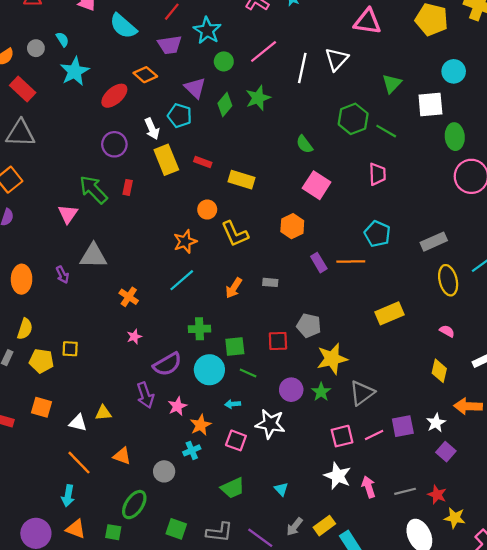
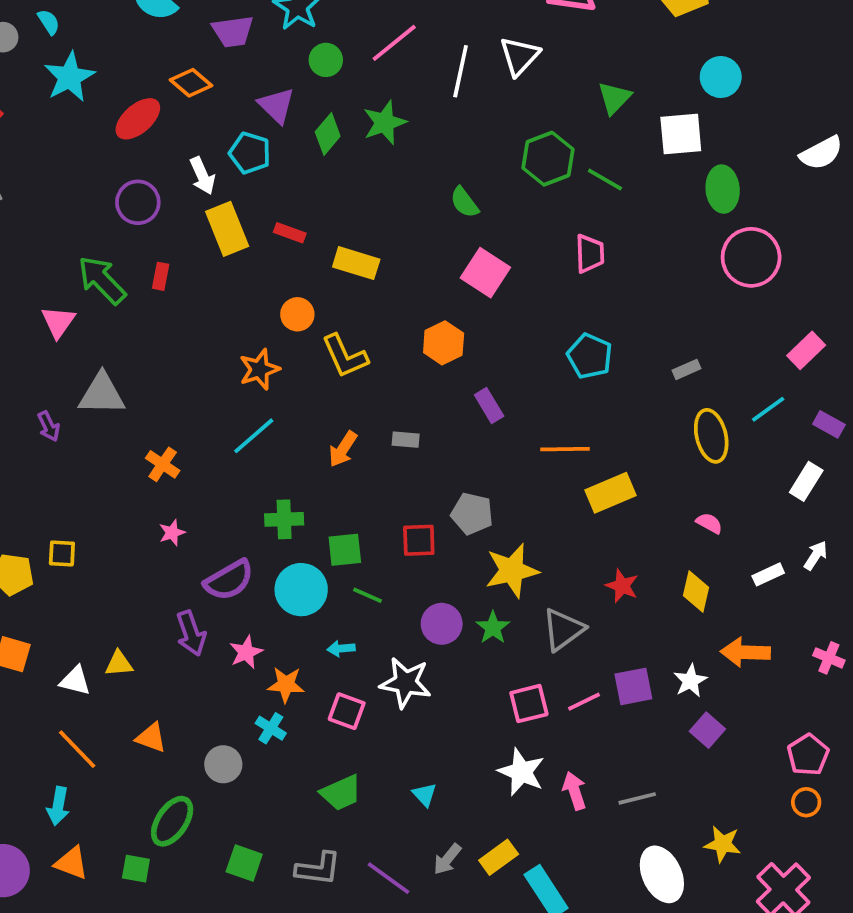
gray rectangle: (434, 242) -> (687, 369), size x0.6
orange line: (351, 261) -> (565, 449), moved
orange star: (201, 425) -> (286, 685), turned 30
cyan cross: (192, 450) -> (271, 728), turned -35
red star: (437, 495) -> (622, 586), moved

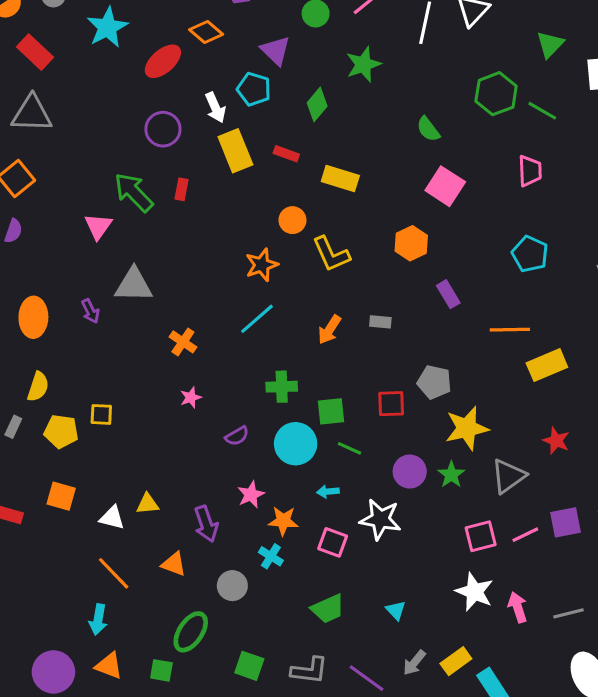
green diamond: (328, 134) -> (317, 104), moved
purple semicircle: (229, 580) -> (237, 436), size x0.6
purple arrow: (191, 633) -> (206, 524), moved

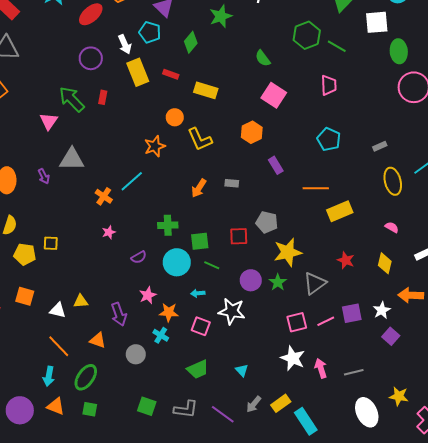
cyan line: (257, 319) -> (132, 181), moved
green ellipse: (191, 632) -> (86, 377), moved

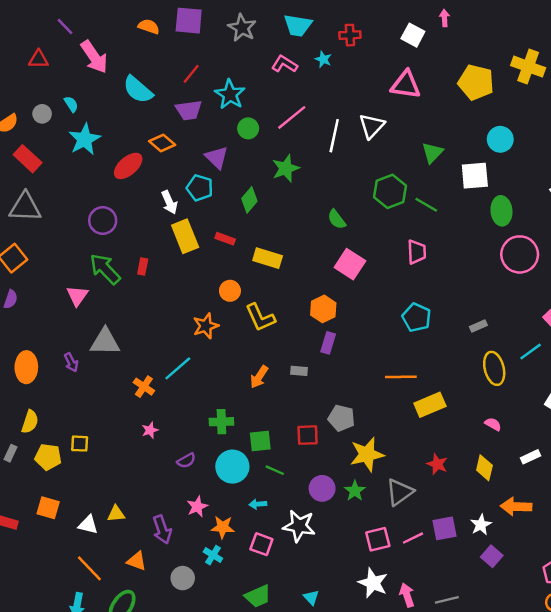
purple circle: (91, 58) -> (103, 220), moved
purple rectangle: (276, 165) -> (328, 343), moved, turned 48

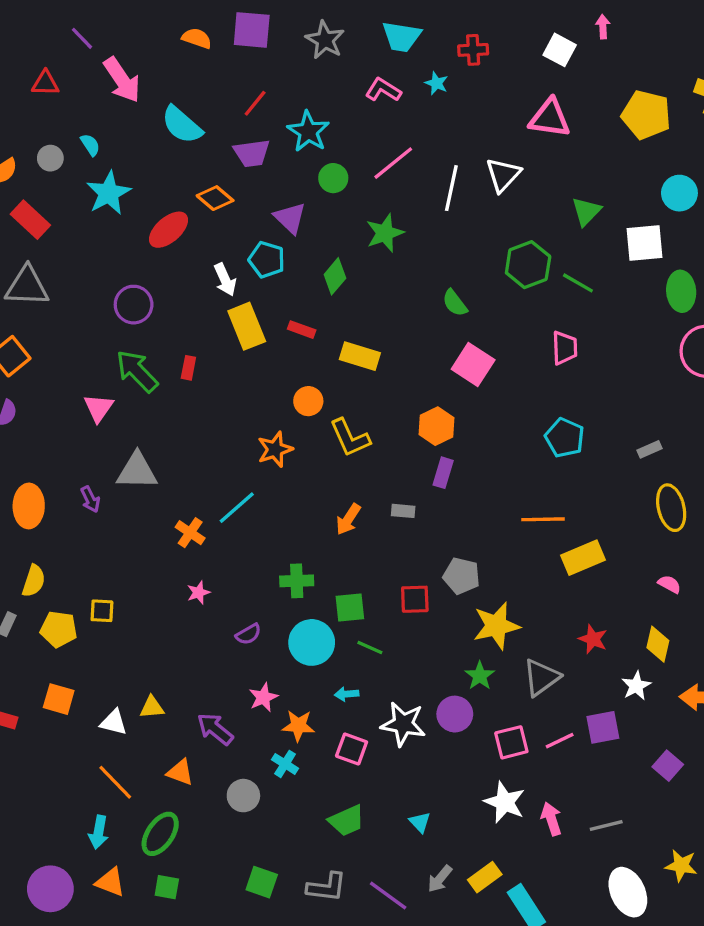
purple circle: (322, 488) -> (455, 714), moved
white star: (481, 525) -> (636, 686), moved
purple arrow: (162, 530) -> (215, 729), turned 148

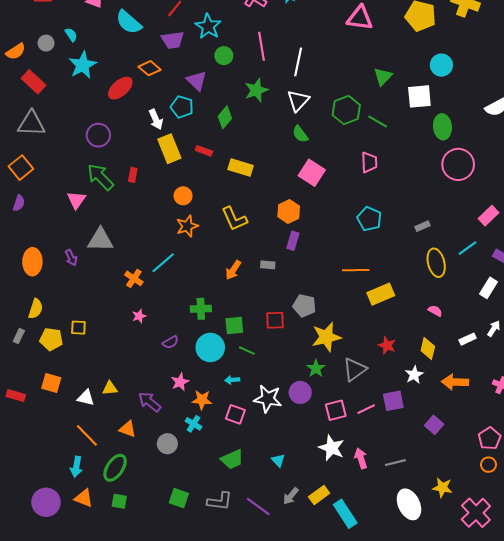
pink line: (393, 163) -> (261, 46), turned -60
white triangle: (503, 175) -> (298, 101), moved
orange circle: (308, 401) -> (183, 196), moved

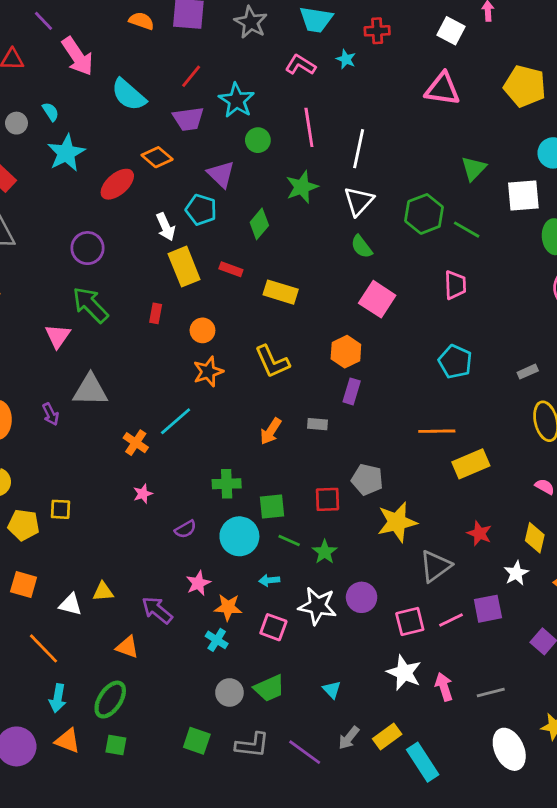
red rectangle: (133, 175) -> (156, 313), moved
green star: (316, 368) -> (325, 552), moved
orange line: (87, 435) -> (43, 648), moved
gray circle: (167, 444) -> (229, 692), moved

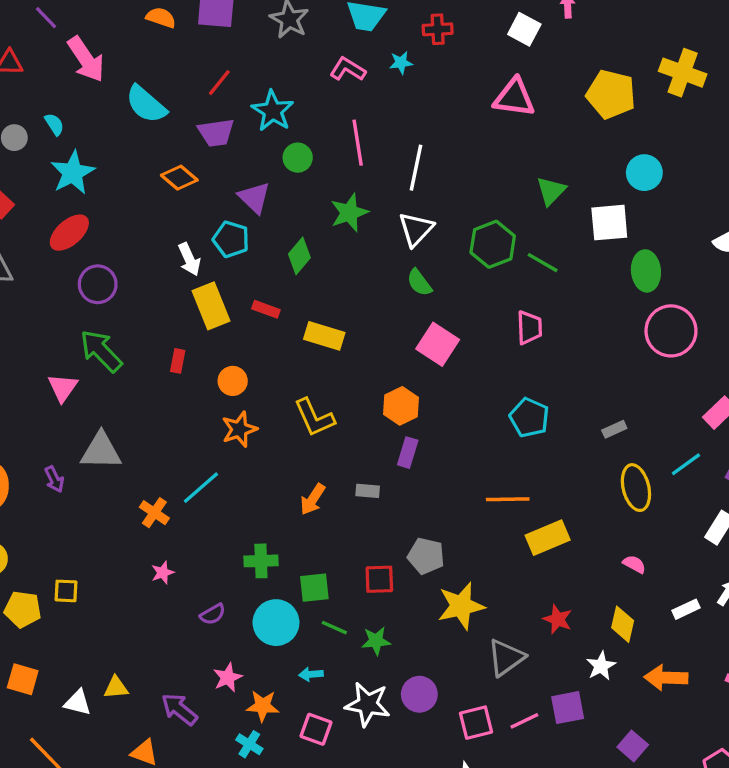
cyan star: (346, 59) -> (401, 63), turned -30
red ellipse: (117, 184) -> (69, 233), moved
green star: (325, 552) -> (376, 641), turned 30

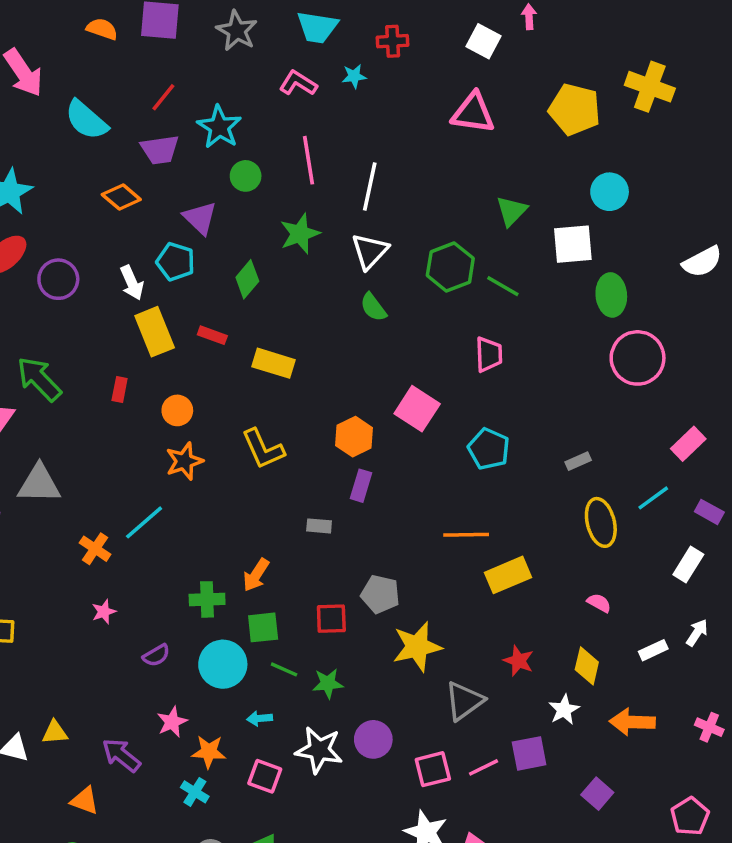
purple circle: (98, 284) -> (58, 279), moved
pink square: (438, 344) -> (417, 409), moved
orange arrow: (313, 499) -> (256, 575), moved

